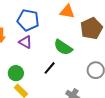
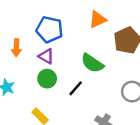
orange triangle: (67, 12) -> (98, 19), turned -35
green circle: (16, 73) -> (47, 79), moved

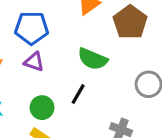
green circle: (47, 79) -> (42, 108), moved

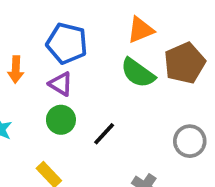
green semicircle: (93, 59) -> (138, 73), moved
green circle: (42, 108) -> (61, 120), moved

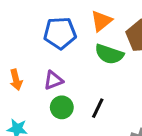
blue pentagon: (67, 43) -> (60, 33), moved
purple triangle: (61, 84) -> (53, 80), turned -36

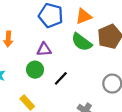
purple triangle: (53, 80) -> (44, 50), moved

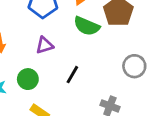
green circle: (35, 70) -> (28, 79), moved

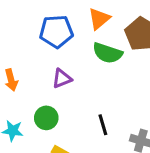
black line: (72, 75) -> (103, 125), moved, turned -42

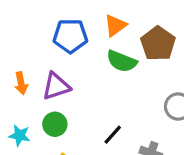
purple triangle: (62, 78) -> (56, 86), moved, size x1.4
black line: (103, 125) -> (113, 135), turned 55

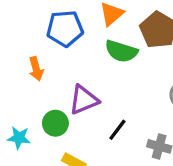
orange arrow: (21, 83) -> (36, 69), moved
purple triangle: (56, 86) -> (84, 100), moved

